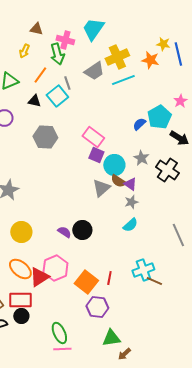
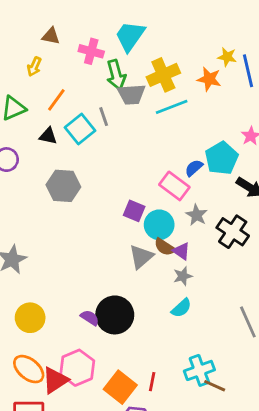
green arrow: (57, 54) -> (116, 75), moved
gray trapezoid: (94, 71) -> (131, 94), turned 30
gray line: (67, 83) -> (104, 117), moved
pink rectangle: (93, 137) -> (174, 186), moved
black circle: (82, 230) -> (115, 315), size x1.4

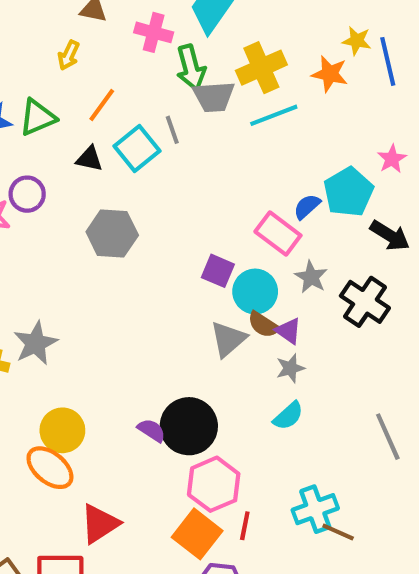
pink hexagon: (77, 368) -> (214, 484), moved
orange ellipse: (29, 369) -> (50, 468), moved

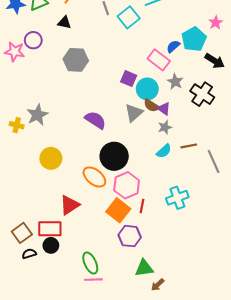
cyan square: (137, 148) -> (129, 17), moved
purple semicircle: (152, 430) -> (95, 120), moved, size x1.5
orange ellipse: (50, 468) -> (94, 177), moved
brown line: (338, 532) -> (189, 146), moved, turned -35

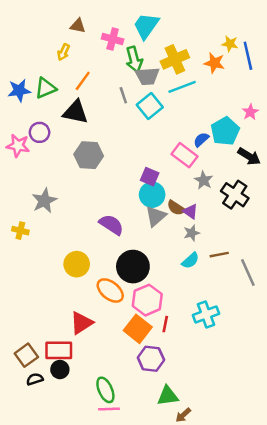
black triangle: (64, 23) -> (75, 112), size x1.6
cyan circle: (147, 89) -> (152, 195), moved
gray star: (37, 115) -> (44, 201), moved
yellow circle: (51, 158) -> (77, 264), moved

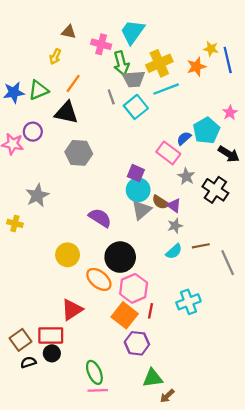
orange star: (214, 63) -> (196, 67), turned -30

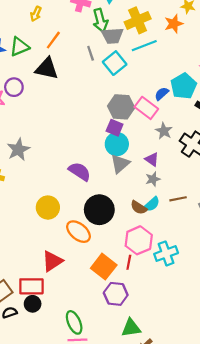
gray hexagon: (79, 153) -> (121, 107), moved
brown semicircle: (160, 202) -> (139, 208), moved
pink hexagon: (134, 288) -> (139, 240), moved

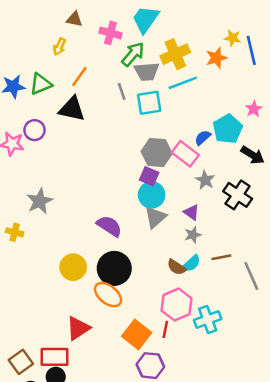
green arrow: (100, 20) -> (133, 54), turned -125
cyan square: (115, 63) -> (149, 103), turned 30
black circle: (99, 210) -> (114, 268), moved

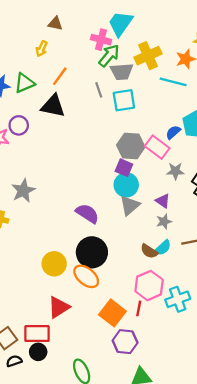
pink cross: (111, 33) -> (101, 40), moved
cyan line: (183, 83) -> (173, 82), moved, turned 35
gray star: (205, 180) -> (175, 171), turned -30
yellow circle: (73, 267) -> (54, 264), moved

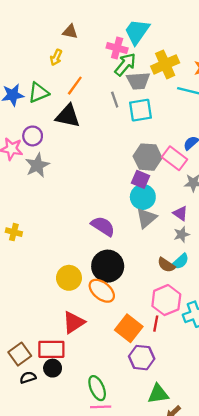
gray star: (23, 191) -> (37, 165), moved

